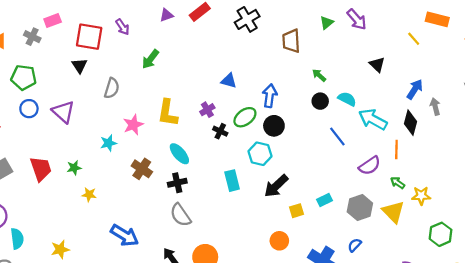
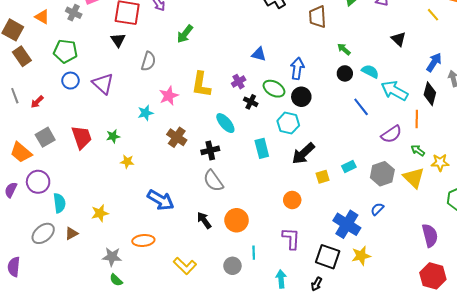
green ellipse: (245, 117) -> (274, 89), turned 65
cyan ellipse: (179, 154) -> (225, 123), moved
orange circle: (279, 241) -> (292, 200), moved

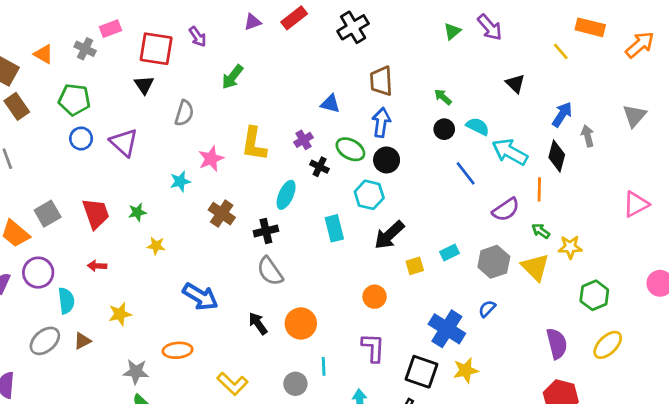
brown trapezoid: (318, 17) -> (381, 81), moved
red arrow: (37, 102) -> (97, 266), moved, turned 48
cyan ellipse: (225, 123) -> (286, 195), turned 65

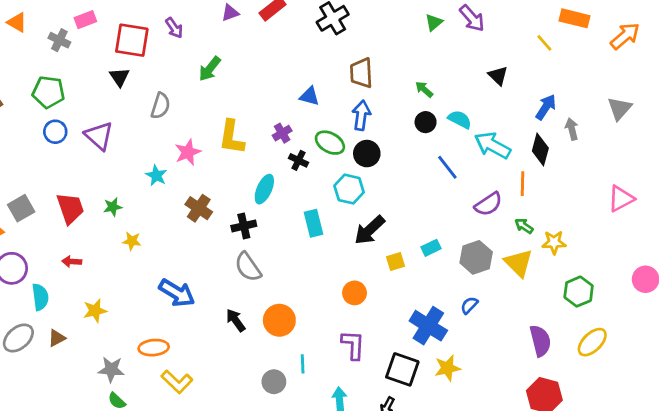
orange triangle: (44, 54) -> (17, 22), moved
cyan star: (180, 181) -> (156, 175), turned -30
yellow L-shape: (232, 384) -> (177, 382), moved

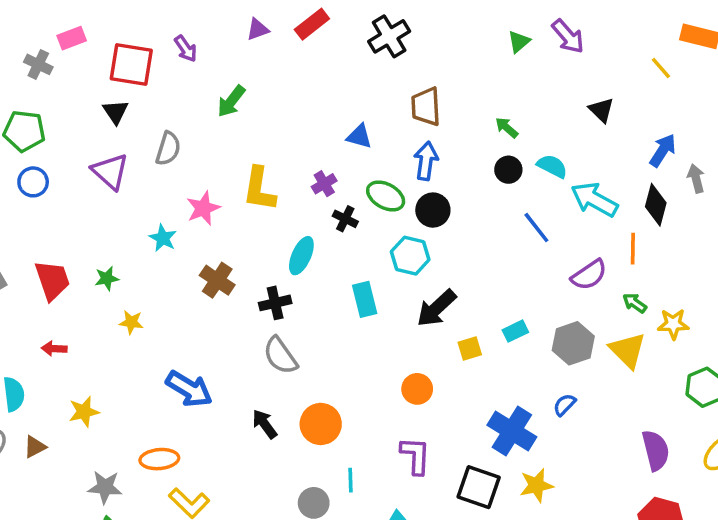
purple triangle: (99, 136) -> (110, 171), moved

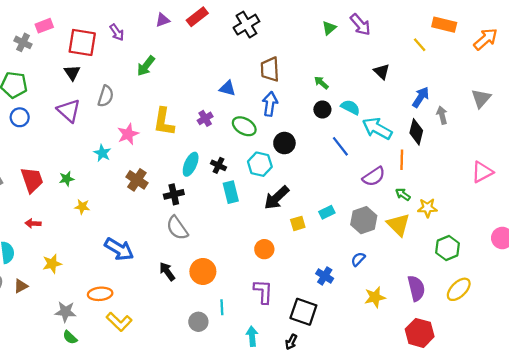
black circle: (433, 210) -> (284, 143), moved
black cross: (345, 219) -> (219, 165), moved
blue cross: (512, 431) -> (325, 276), size x0.6
yellow star: (536, 485) -> (375, 297), moved

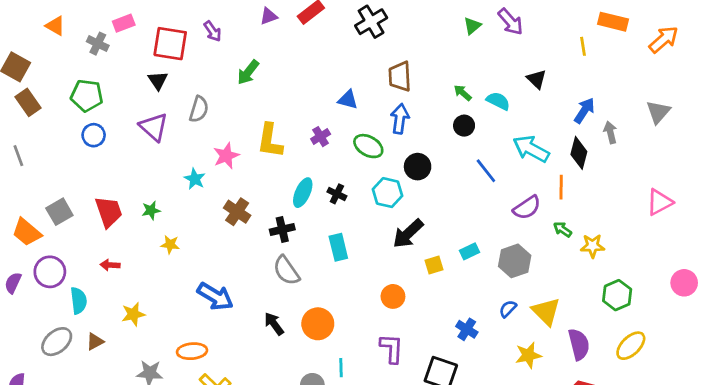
yellow line: (420, 45) -> (583, 46), turned 32
cyan semicircle: (350, 107) -> (498, 101), moved
cyan rectangle: (231, 192) -> (338, 247), moved
yellow triangle: (398, 225) -> (546, 311), moved

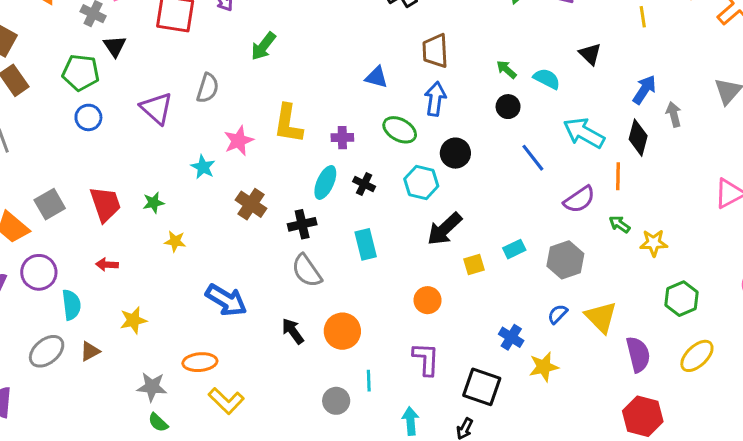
black triangle: (158, 80) -> (115, 46), moved
purple cross: (321, 137) -> (342, 138), moved, turned 30
yellow star: (528, 355) -> (544, 367), moved

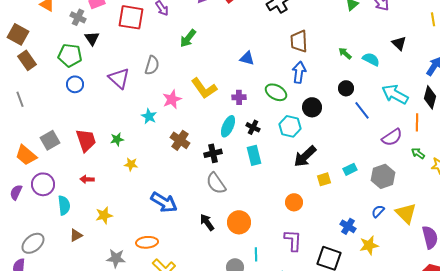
blue triangle: (376, 77) -> (247, 58), moved
black circle: (508, 107) -> (346, 88), moved
yellow L-shape: (288, 124) -> (204, 88), turned -44
cyan rectangle: (366, 244) -> (254, 155), moved
gray ellipse: (47, 351) -> (33, 243), moved

